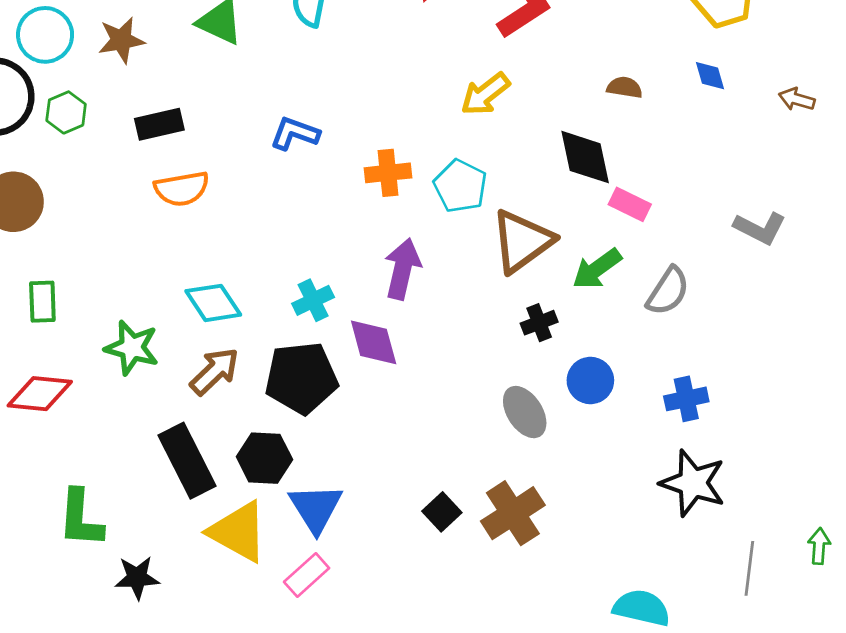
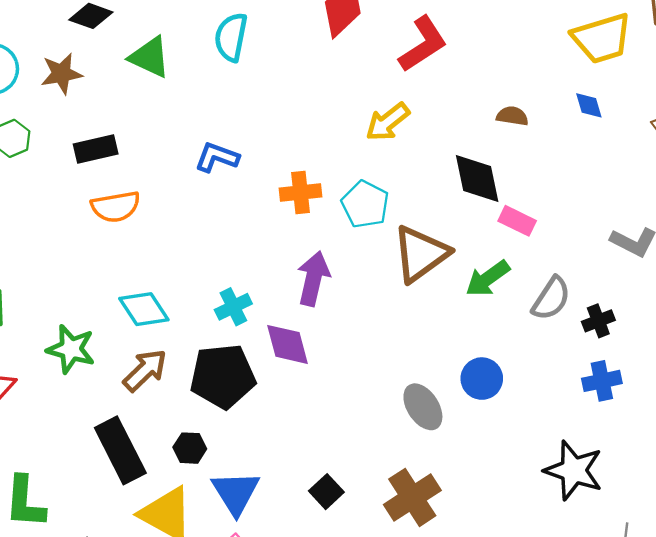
black cross: (539, 323) -> (598, 321), moved
blue cross: (686, 399) -> (602, 381), moved
black hexagon: (264, 458) -> (190, 448), size x0.7
black square: (442, 512) -> (326, 492), moved

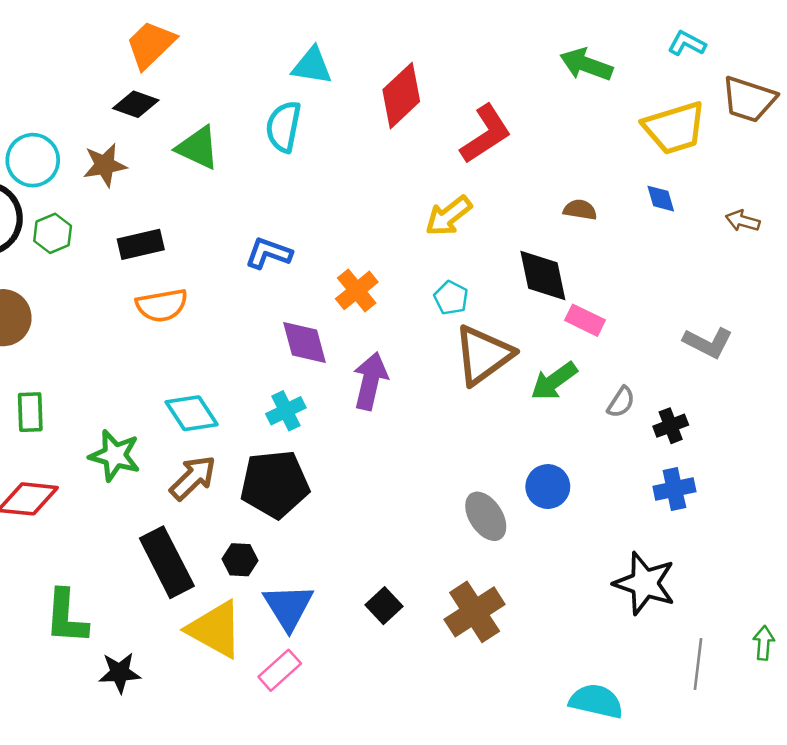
orange cross: (300, 193) -> (357, 290), turned -33
cyan pentagon: (365, 204) -> (451, 298), moved, size x0.7
gray semicircle: (551, 298) -> (621, 402), size x0.7
purple diamond: (288, 344) -> (305, 343), moved

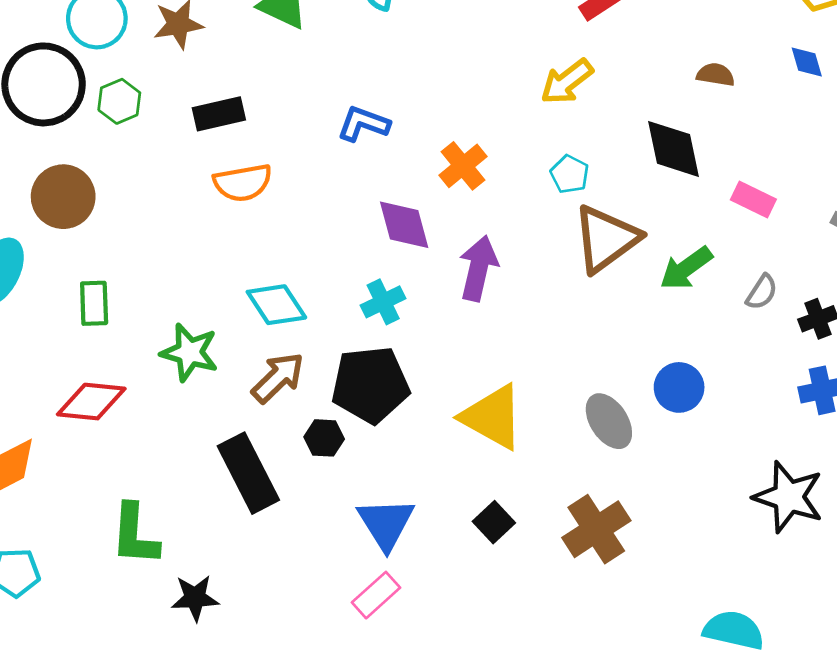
pink rectangle: (585, 320) -> (753, 199), moved
black hexagon: (240, 560) -> (324, 438), moved
yellow triangle: (215, 629) -> (492, 417), moved

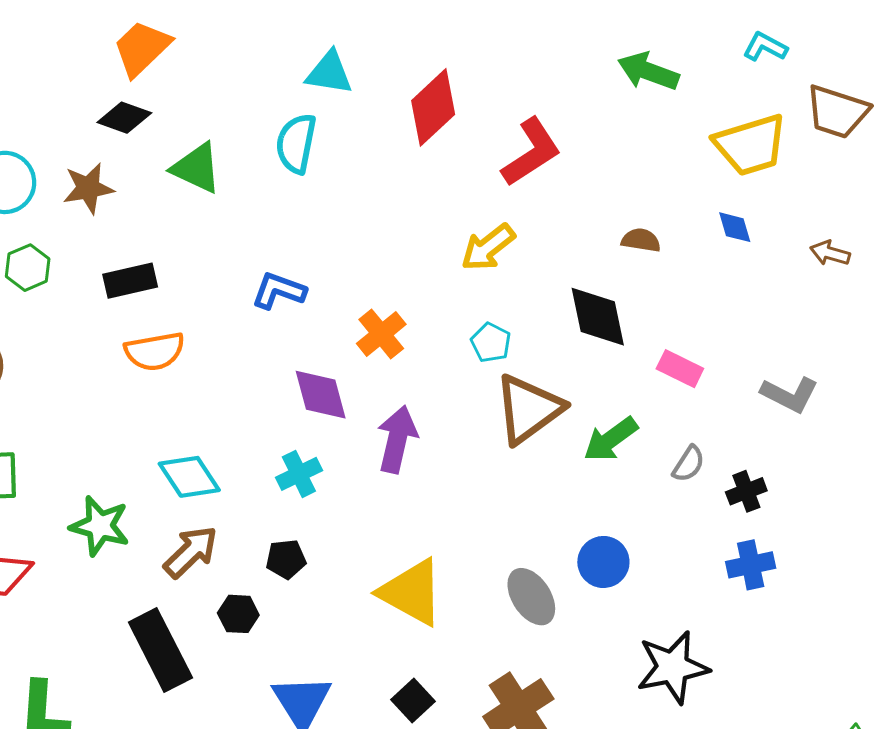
black pentagon: (370, 385) -> (286, 559), size x0.5
black star: (788, 497) -> (673, 667), moved, turned -30

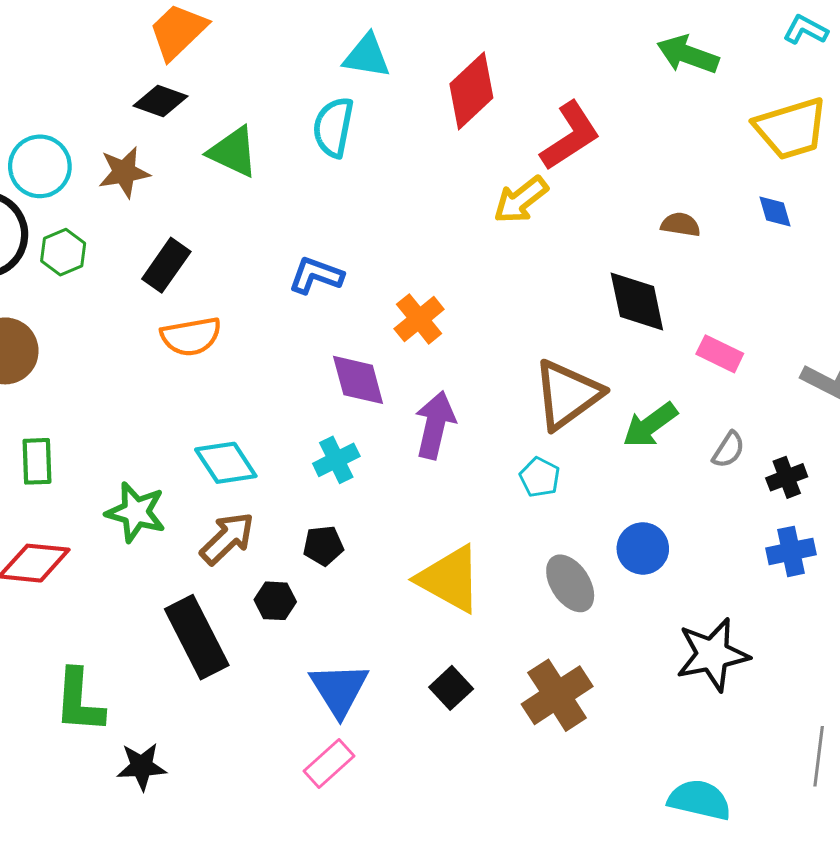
yellow arrow: (488, 247) -> (521, 200), moved
black rectangle: (130, 281) -> (166, 265), turned -42
cyan pentagon: (491, 343) -> (540, 477), moved

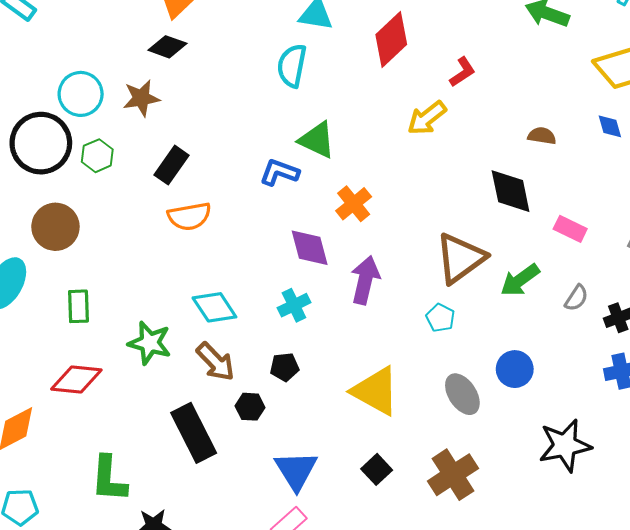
red L-shape: (570, 136) -> (462, 72), size x0.6
green triangle: (233, 152) -> (317, 140), moved
brown arrow: (227, 538) -> (216, 362), turned 90

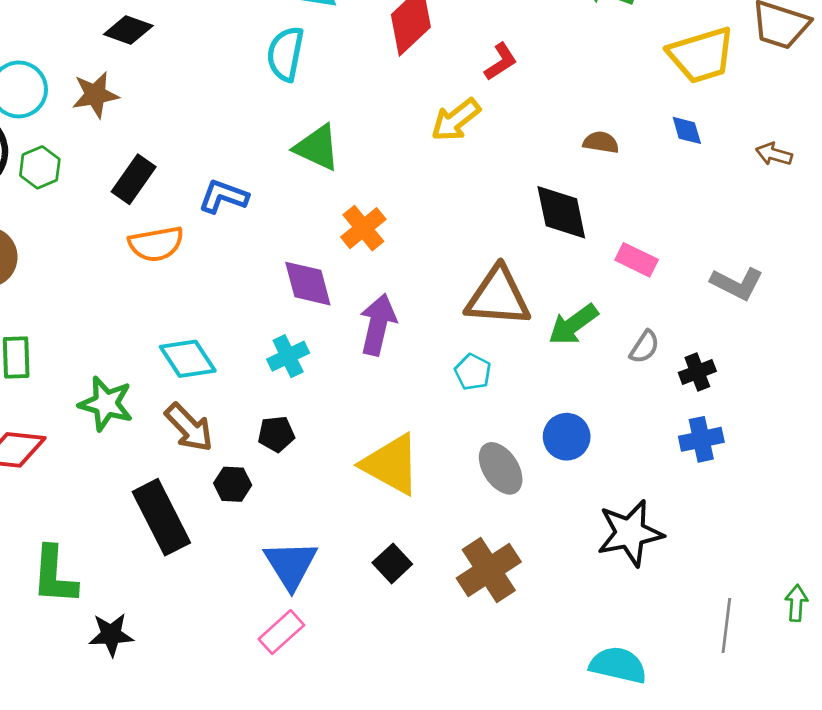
blue L-shape: (279, 172) -> (223, 196), moved
brown triangle: (460, 258) -> (498, 297), turned 40

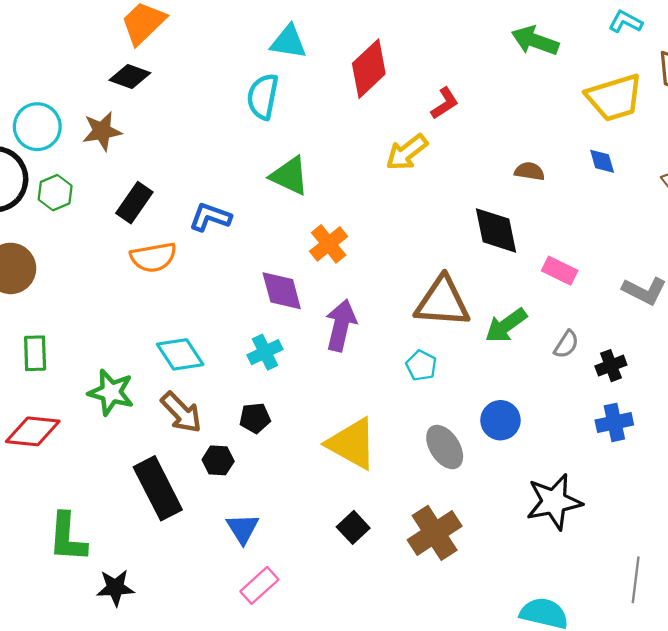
blue triangle: (291, 565) -> (243, 529), moved, size x0.7

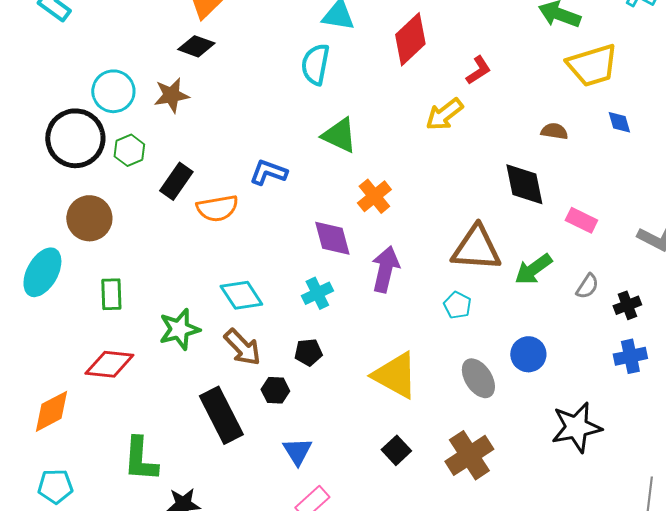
yellow trapezoid: (614, 98) -> (592, 65), moved
black rectangle: (134, 203) -> (176, 181), moved
green star: (111, 392) -> (179, 329), turned -30

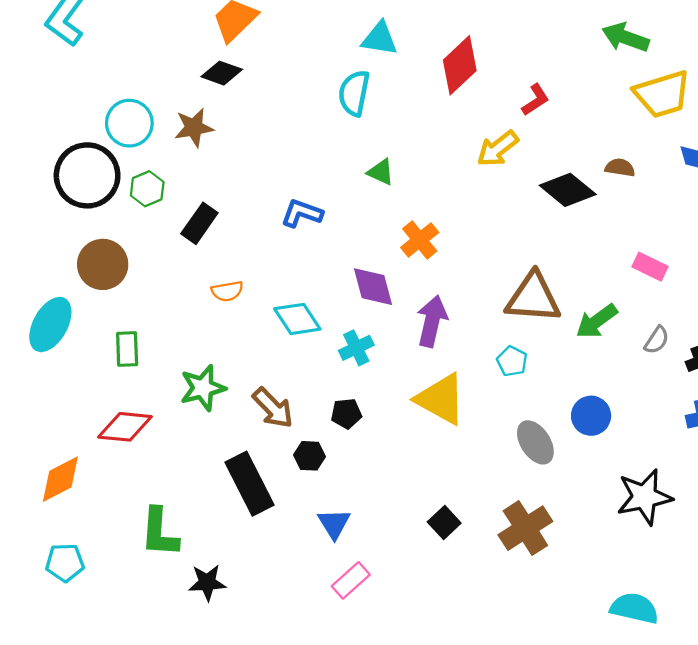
green triangle: (339, 135) -> (381, 172), size x0.7
black diamond: (524, 184) -> (568, 190), moved, turned -39
orange semicircle: (217, 208) -> (227, 291), moved, size x0.7
cyan diamond: (241, 295) -> (297, 319), moved
yellow triangle: (395, 375) -> (441, 399), moved

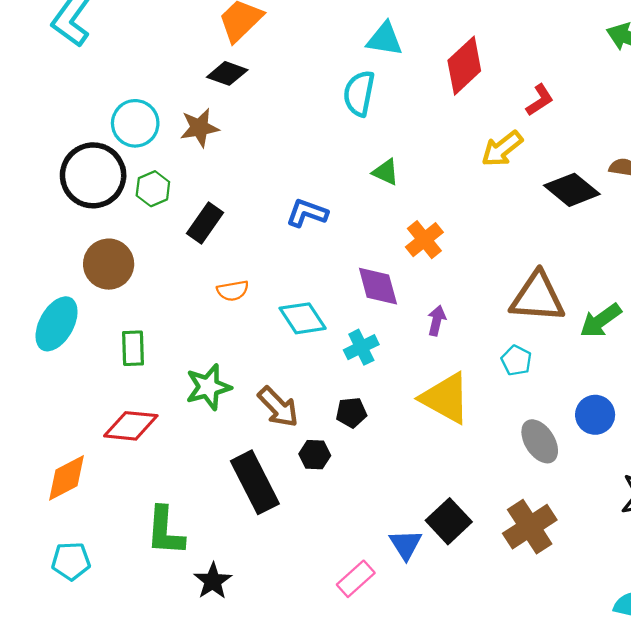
purple arrow: (432, 321) -> (437, 321), size x0.6
black square: (444, 523) -> (449, 521), size x1.4
blue triangle: (334, 524) -> (406, 544), moved
black star: (207, 583) -> (213, 581), turned -30

